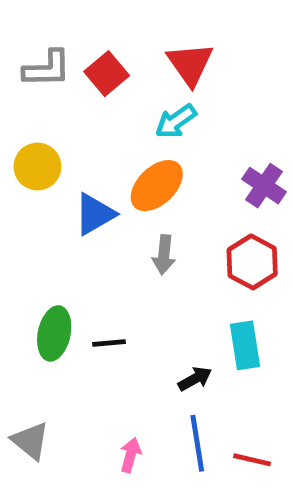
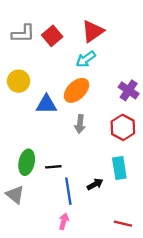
red triangle: (190, 64) -> (93, 31), turned 30
blue triangle: (95, 214) -> (46, 104), turned 30
gray triangle: (30, 441) -> (15, 195), moved
blue line: (197, 443) -> (68, 191), moved

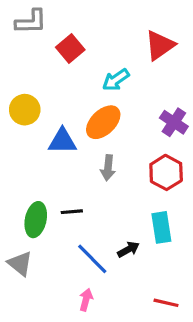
red triangle: (93, 31) -> (160, 45), moved
gray L-shape: (23, 34) -> (31, 22), moved
black line: (53, 167) -> (72, 212), moved
blue line: (68, 191) -> (92, 259), turned -36

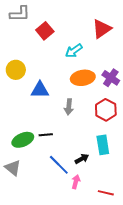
orange ellipse: (103, 122) -> (83, 78), moved, turned 35
green ellipse: (36, 220) -> (23, 140), turned 55
pink arrow: (86, 300) -> (76, 182), moved

